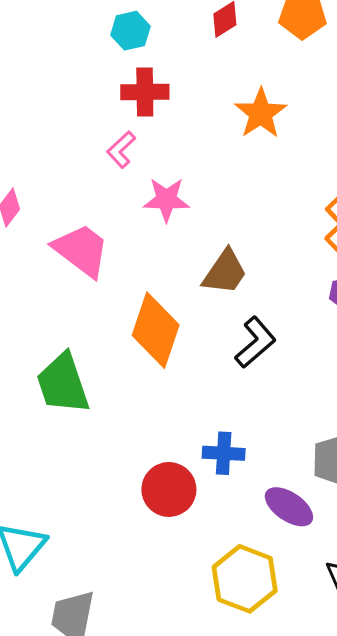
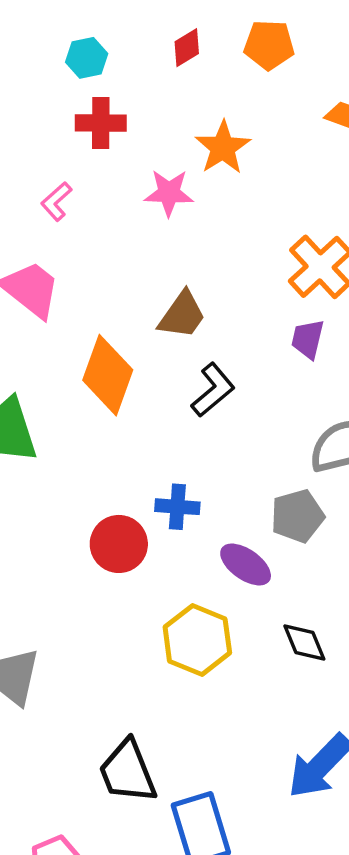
pink L-shape: (121, 150) -> (56, 201), moved
pink star: (166, 200) -> (169, 193), moved

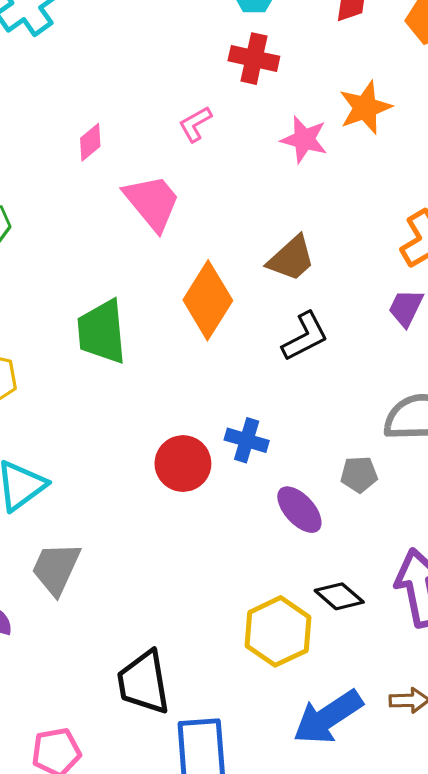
gray pentagon: (297, 516) -> (359, 474), size x0.7
yellow hexagon: (197, 640) -> (278, 631), moved
black diamond: (304, 642) -> (339, 596), turned -39

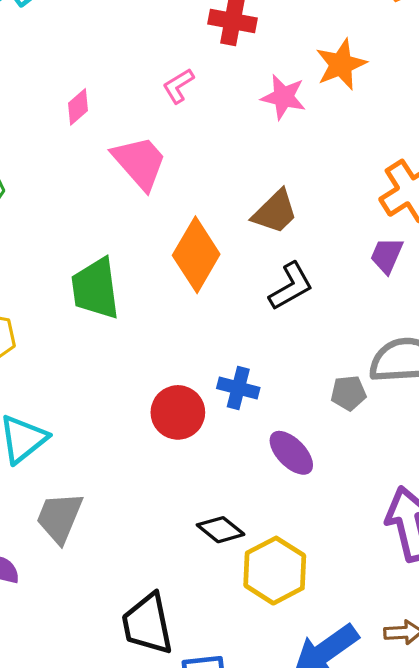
gray pentagon: (359, 474) -> (348, 393), moved
black diamond: (339, 596) -> (221, 530), moved

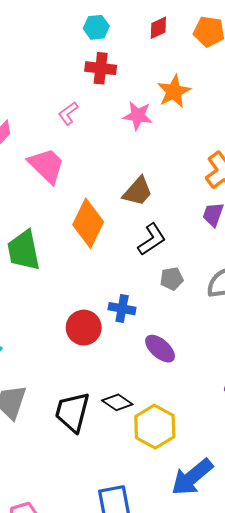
gray pentagon: (348, 393) -> (172, 279), moved
black trapezoid: (147, 624) -> (72, 412), moved, turned 30

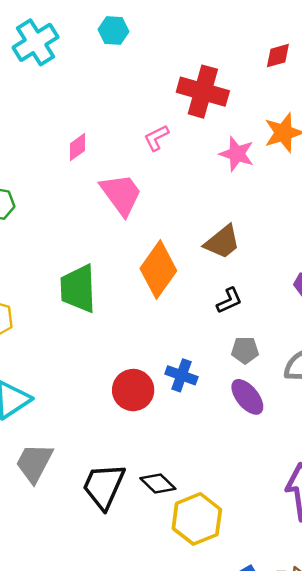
cyan hexagon: (96, 27) -> (114, 31), moved
red cross: (101, 68) -> (203, 92), size x1.4
black L-shape: (152, 239) -> (229, 301), size x0.7
purple ellipse: (160, 349) -> (247, 397), moved

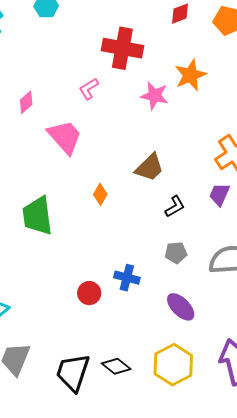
orange diamond: (158, 270) -> (100, 194), size x0.5
black L-shape: (229, 301) -> (175, 207), moved
red circle: (133, 390) -> (89, 293), size x0.7
purple ellipse: (247, 397) -> (181, 307), moved
yellow hexagon: (197, 519) -> (173, 365), moved

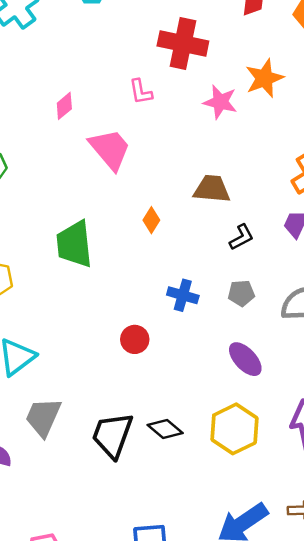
pink L-shape: (89, 89) -> (141, 92), turned -70
brown trapezoid: (150, 167) -> (212, 189), turned -132
blue cross: (127, 278) -> (183, 295), moved

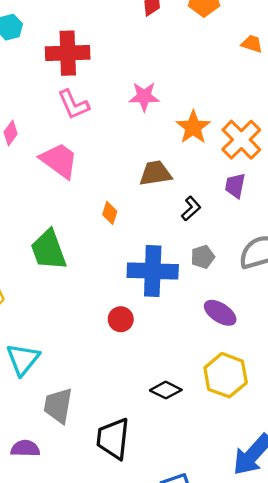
red cross: (183, 43) -> (68, 53), moved
orange star: (264, 78) -> (193, 127), moved
pink L-shape: (141, 92) -> (73, 105), size x1.4
blue cross: (183, 295) -> (153, 271), size x1.8
black trapezoid: (112, 435) -> (113, 439), moved

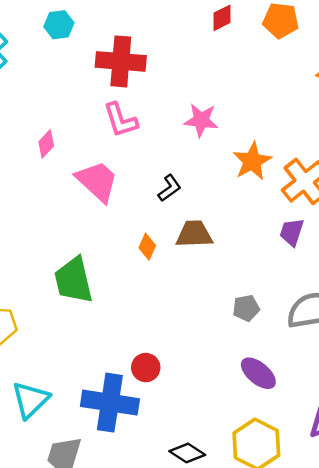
brown trapezoid: (155, 173) -> (194, 234), moved
black L-shape: (191, 209) -> (170, 188), moved
blue cross: (153, 271) -> (110, 403), moved

